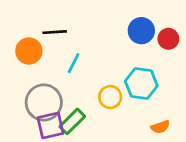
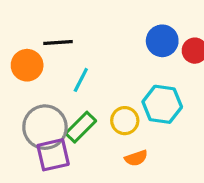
green rectangle: (72, 121) -> (81, 127), moved
orange semicircle: (160, 127) -> (136, 158), moved

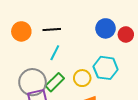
black line: (58, 42) -> (52, 29), moved
orange circle: (27, 65) -> (21, 31), moved

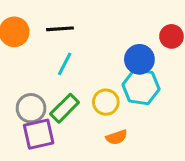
blue circle: (106, 28) -> (139, 59), moved
gray circle: (33, 82) -> (31, 108), size x0.7

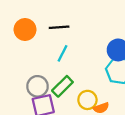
yellow circle: (106, 102) -> (87, 100), moved

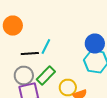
black line: (59, 27) -> (30, 54), moved

